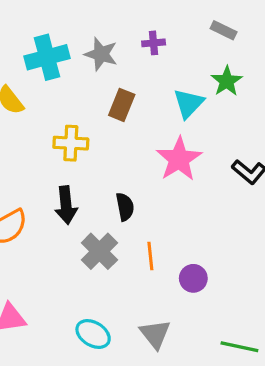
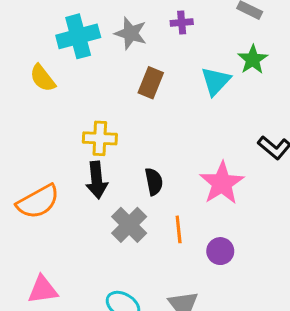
yellow cross: (71, 143) -> (100, 138), moved
pink star: (179, 159) -> (222, 183), moved

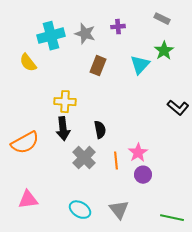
pink star: (222, 183) -> (138, 153), moved, size x0.7

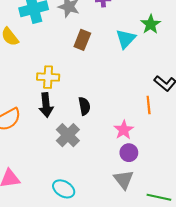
orange line: (116, 161) -> (149, 105), moved
gray triangle: (119, 210) -> (124, 180), moved

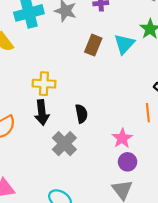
brown rectangle: (82, 40) -> (93, 45), moved

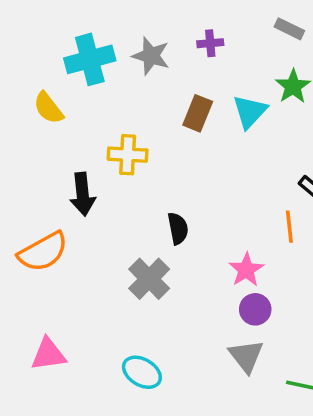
yellow cross: (44, 84) -> (128, 155), moved
black arrow: (42, 113) -> (83, 194), moved

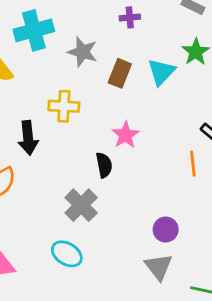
gray star: (151, 56) -> (83, 52), moved
pink star: (246, 270) -> (126, 135), moved
cyan ellipse: (142, 372) -> (67, 254), moved

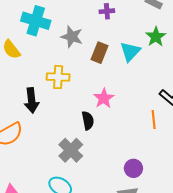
cyan cross: (34, 30) -> (36, 21), turned 32

